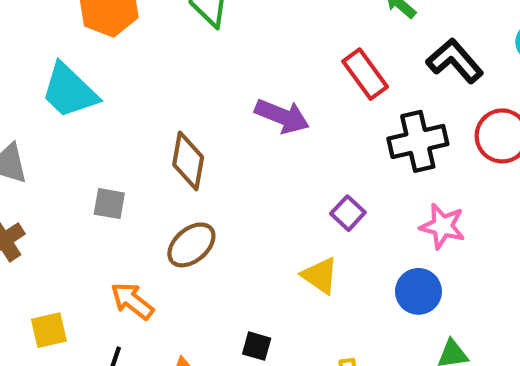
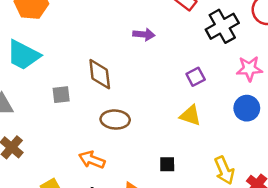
purple arrow: (282, 116) -> (144, 34), size x0.7
gray square: (109, 204) -> (61, 95), moved
purple square: (348, 213) -> (196, 77), turned 36
brown ellipse: (191, 245) -> (115, 120), turned 60

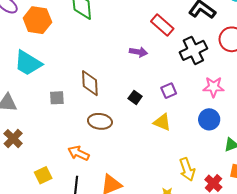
purple arrow: (144, 34) -> (138, 52), moved
black square: (167, 164) -> (135, 97), moved, turned 32

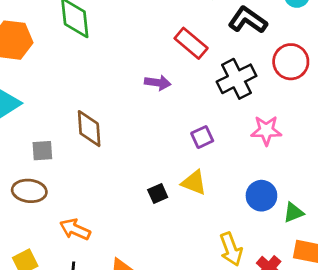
black square: (135, 97) -> (158, 193), moved, turned 32
blue circle: (209, 119) -> (261, 196), moved
brown ellipse: (100, 121) -> (29, 191), moved

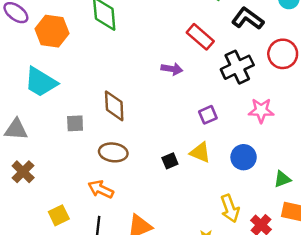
brown ellipse: (29, 191) -> (113, 152), moved
blue circle: (261, 196) -> (244, 157), moved

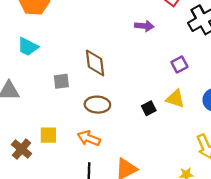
cyan trapezoid: (41, 82) -> (28, 47), size x0.7
brown cross: (23, 172) -> (22, 149), moved
yellow square: (59, 215) -> (48, 135), moved, turned 30

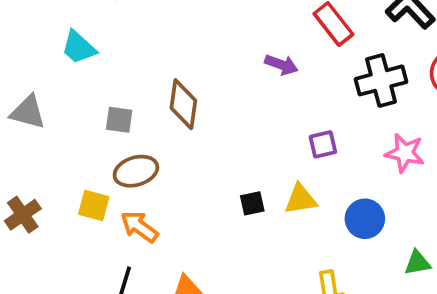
yellow triangle: (175, 99) -> (301, 199), turned -42
brown ellipse: (97, 105) -> (136, 171), moved, turned -35
yellow square: (48, 135) -> (94, 205), moved

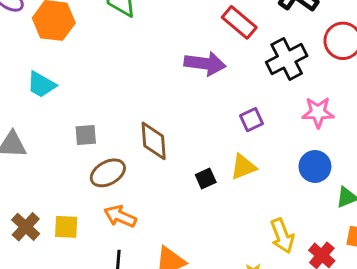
purple arrow: (281, 65) -> (205, 64), size x1.5
brown diamond: (183, 104) -> (154, 141), moved
yellow square: (94, 205) -> (66, 227), moved
blue circle: (365, 219) -> (315, 166), moved

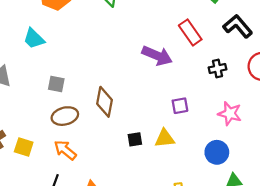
black cross: (287, 59) -> (217, 68), size x0.6

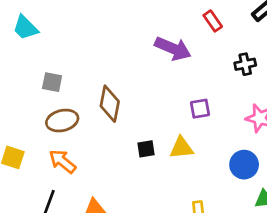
red rectangle: (190, 32) -> (213, 21), size x0.7

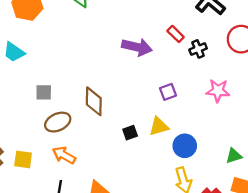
red rectangle: (213, 21) -> (176, 34), moved
blue circle: (244, 165) -> (185, 146), moved

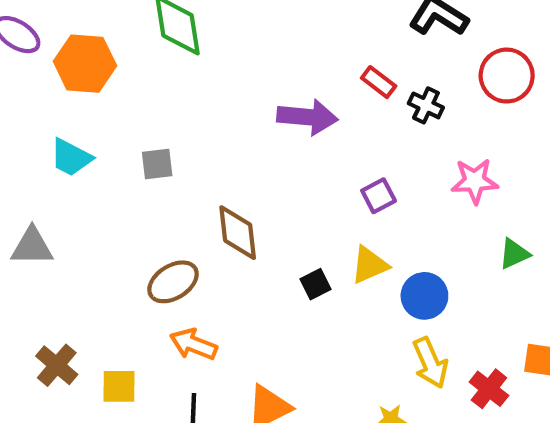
black cross: (198, 49) -> (426, 105), turned -35
gray square: (44, 92) -> (157, 164), moved
green triangle: (234, 156) -> (514, 254), moved
yellow square: (23, 159) -> (119, 386), moved

